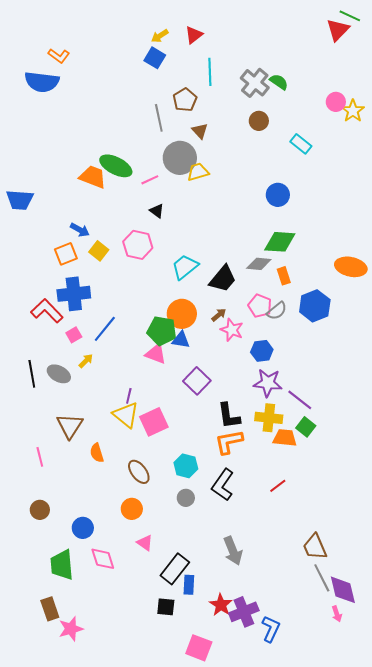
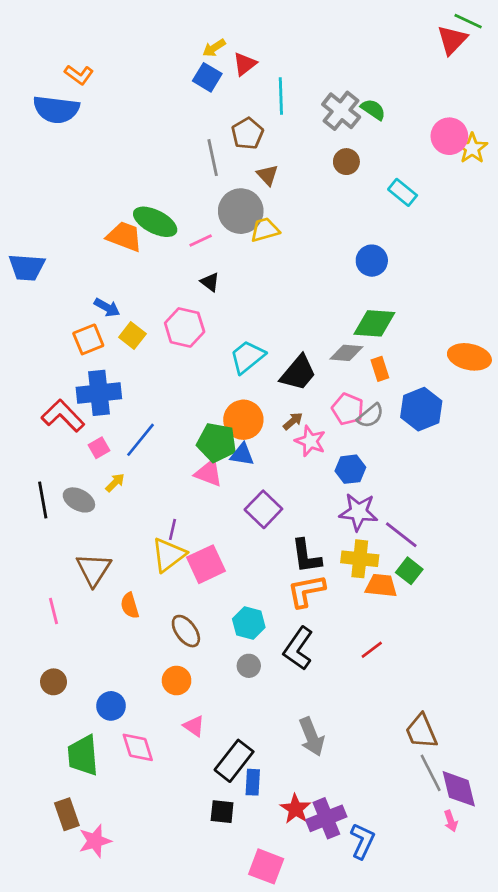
red triangle: (194, 35) -> (245, 64), moved
pink circle: (336, 102) -> (449, 136), size x1.4
yellow triangle: (126, 415) -> (169, 555), turned 44

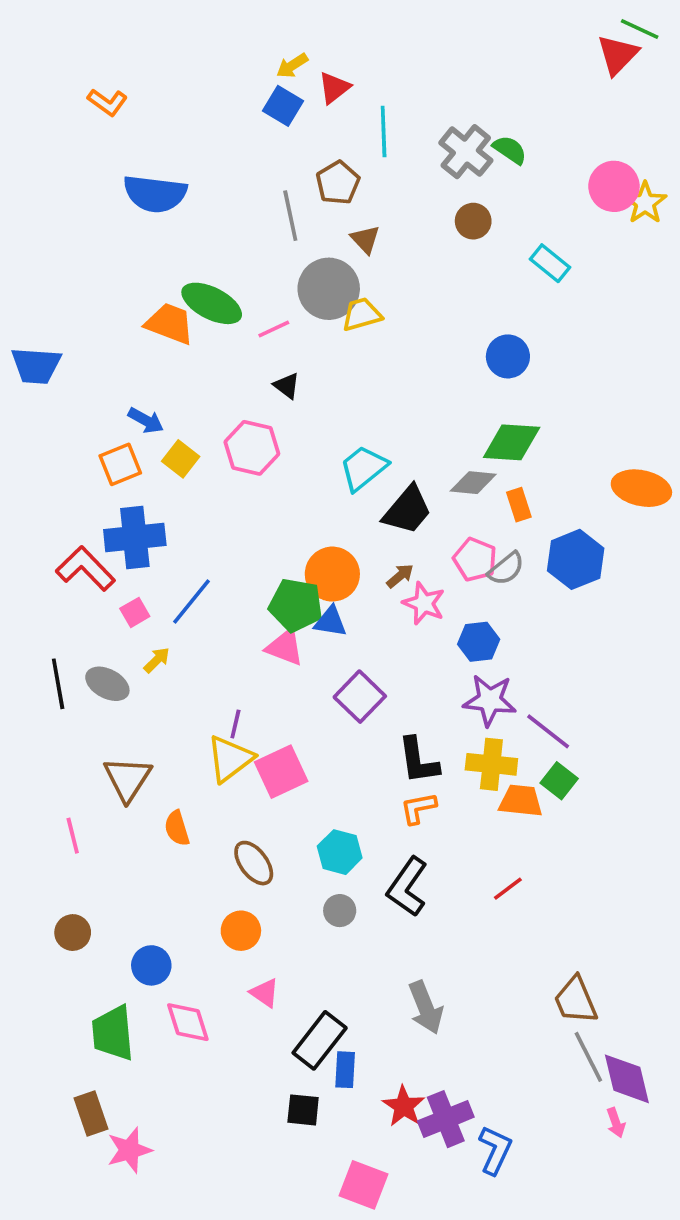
blue semicircle: (56, 109) -> (155, 194), moved
cyan trapezoid: (247, 357) -> (363, 468), moved
orange L-shape: (306, 591) -> (418, 808), size x0.7

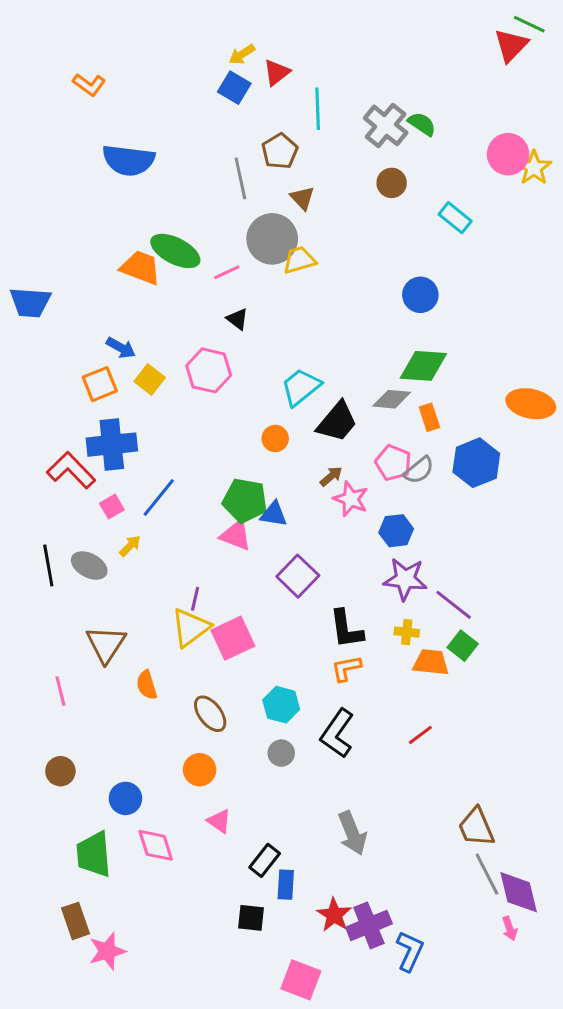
orange circle: (332, 574) -> (275, 438), moved, size x0.6
yellow cross: (491, 764) -> (407, 632), size x0.6
black rectangle: (320, 1040) -> (265, 860), size x0.7

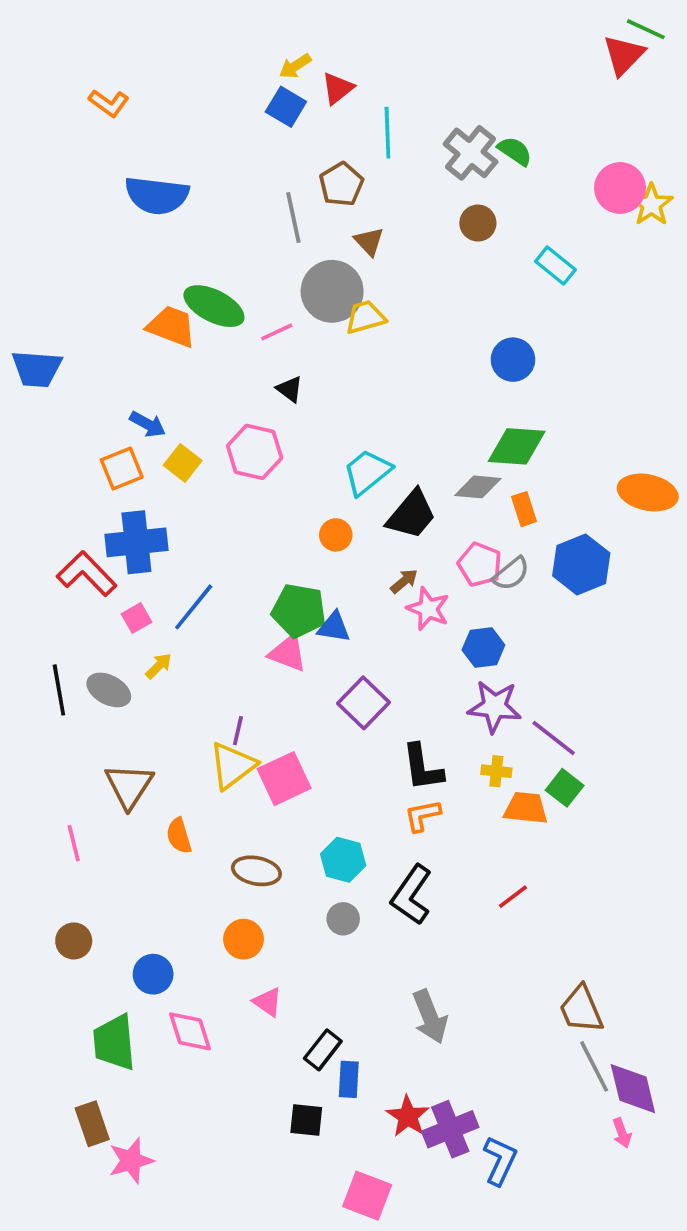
brown ellipse: (210, 714) -> (256, 871), turned -42

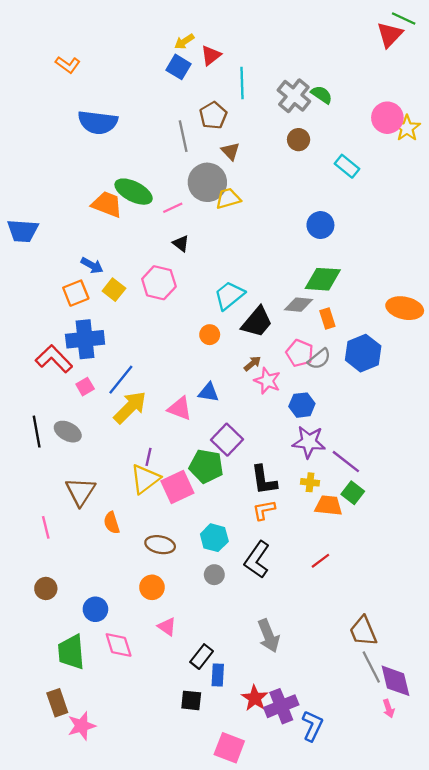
green pentagon: (299, 611) -> (206, 466), moved
yellow arrow: (159, 666) -> (130, 407), moved, size x2.0

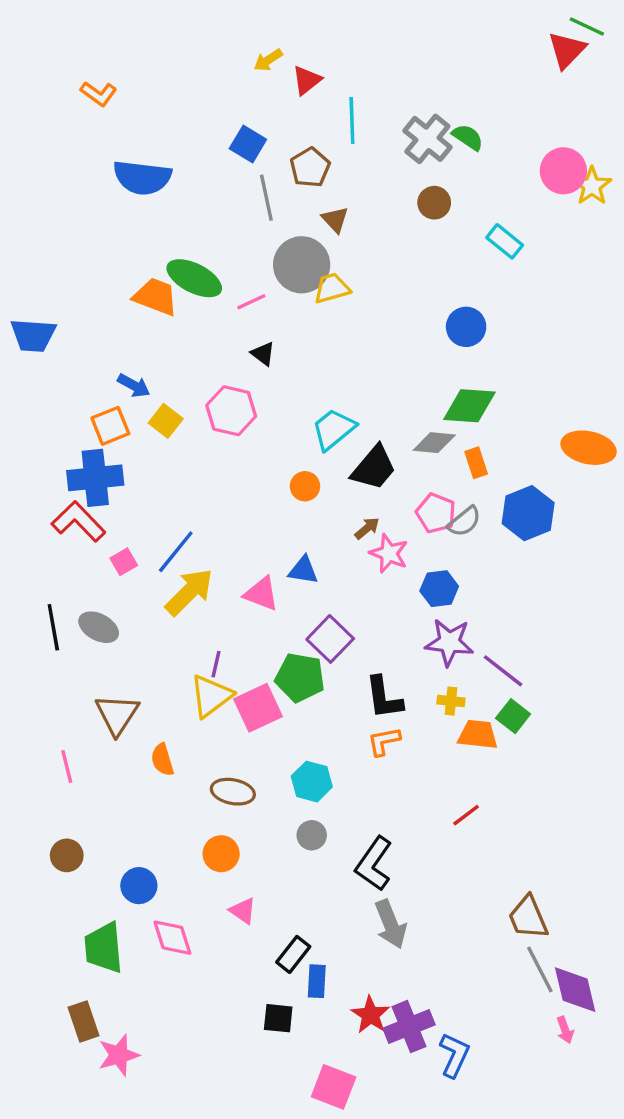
blue square: (179, 67) -> (248, 144), moved
blue cross: (85, 339) -> (95, 478), moved
black L-shape: (257, 560) -> (374, 864), moved

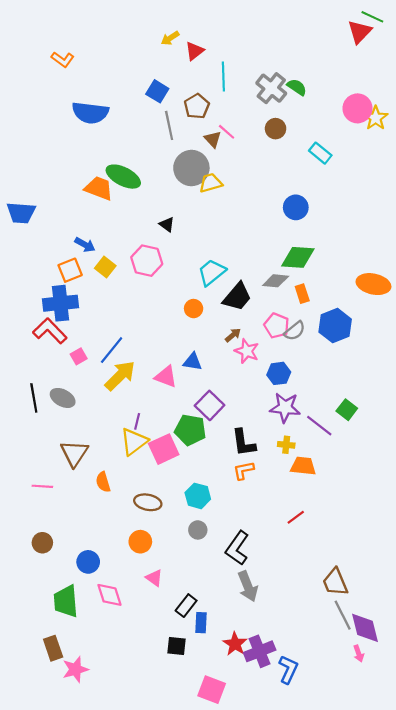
pink line: (251, 302) -> (227, 132), moved, turned 66
green square: (513, 716) -> (347, 410), moved
pink line: (67, 766) -> (42, 486), turned -72

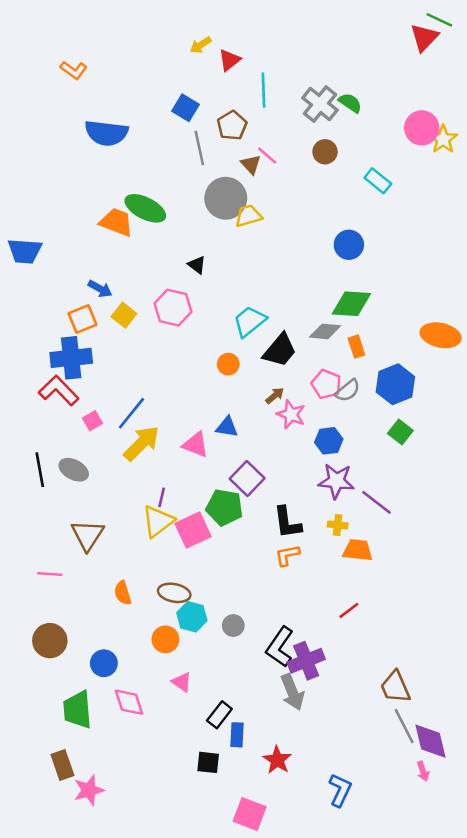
green square: (347, 410) -> (400, 432), moved
orange semicircle: (103, 482) -> (123, 593), moved
cyan hexagon: (198, 496) -> (192, 617), moved
brown circle: (42, 543) -> (50, 641), size x1.4
purple cross: (260, 651) -> (306, 661), moved

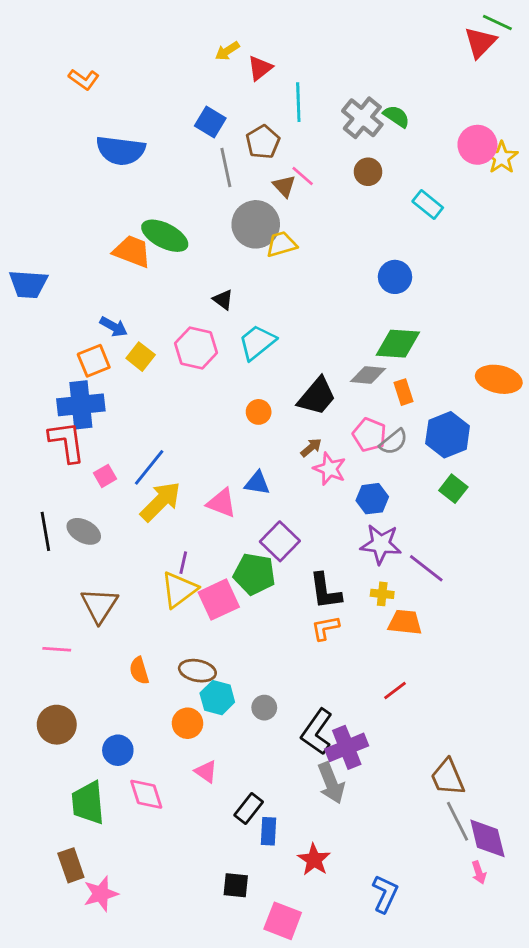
cyan trapezoid: (250, 321) -> (257, 342), moved
red L-shape: (59, 391) -> (67, 442), turned 36
black square: (208, 762) -> (236, 885), moved

